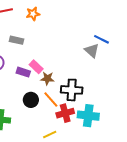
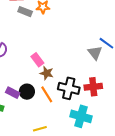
gray rectangle: (17, 40) -> (25, 12), moved
purple rectangle: (23, 72) -> (13, 93), moved
red cross: (65, 113) -> (93, 87), moved

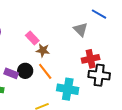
gray triangle: (95, 53) -> (81, 30), moved
black cross: (69, 88) -> (99, 75), moved
cyan cross: (81, 116) -> (68, 89), moved

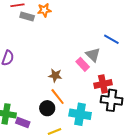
pink rectangle: (32, 38) -> (83, 64), moved
black circle: (25, 71) -> (47, 108), moved
purple rectangle: (11, 73) -> (23, 122), moved

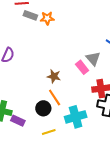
orange star: (44, 10) -> (47, 18), moved
cyan cross: (80, 114) -> (76, 117), turned -30

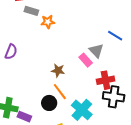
orange star: (47, 18) -> (48, 22), moved
cyan cross: (76, 117) -> (82, 110), turned -30

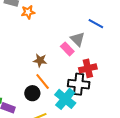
black cross: (114, 97) -> (79, 84), moved

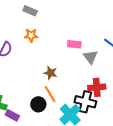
orange star: (28, 12) -> (31, 35), moved
pink rectangle: (67, 49) -> (74, 44), moved, turned -48

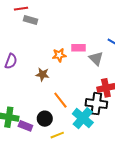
orange star: (31, 35) -> (59, 55), moved
brown star: (50, 73) -> (42, 74), moved
black circle: (38, 104) -> (45, 119), moved

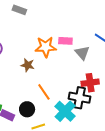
orange star: (59, 55) -> (46, 47), size x1.5

